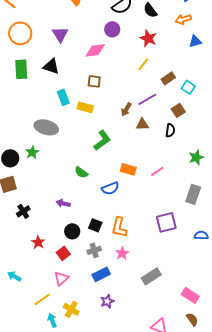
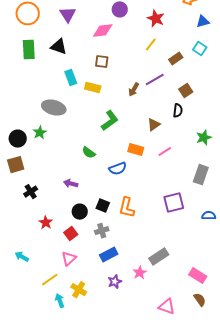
cyan square: (188, 87) -> (200, 48), moved
brown triangle: (142, 124) -> (154, 125), moved, turned -32
pink star: (122, 253) -> (140, 273), moved

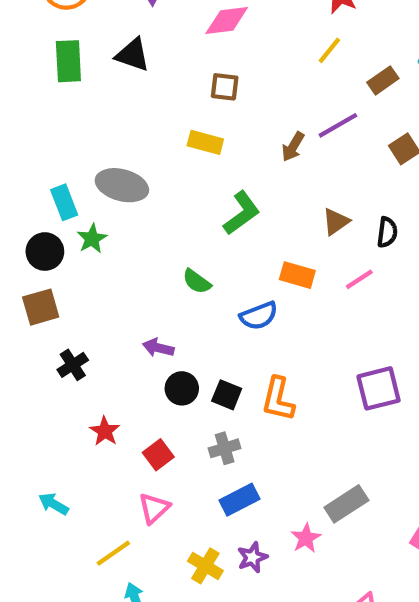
cyan rectangle: (71, 77) -> (64, 202), moved
black semicircle: (178, 111) -> (387, 232), moved
black circle: (80, 212) -> (182, 388), moved
yellow cross: (79, 290) -> (205, 566), moved

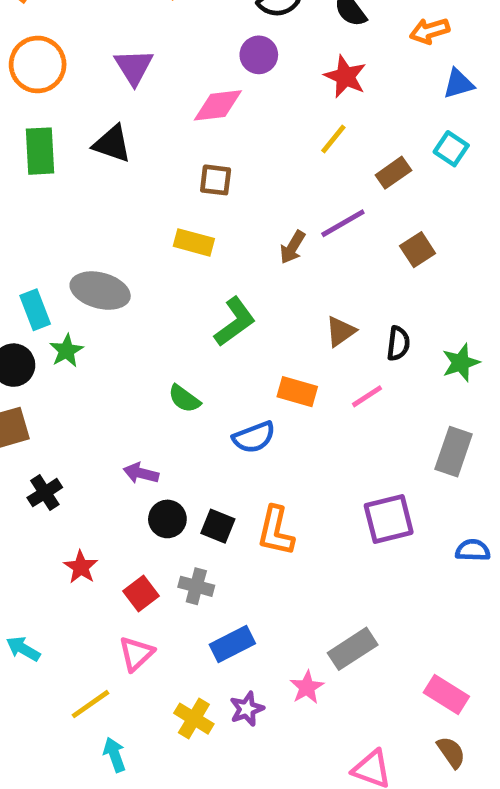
gray cross: (225, 448) -> (196, 586), moved, turned 32

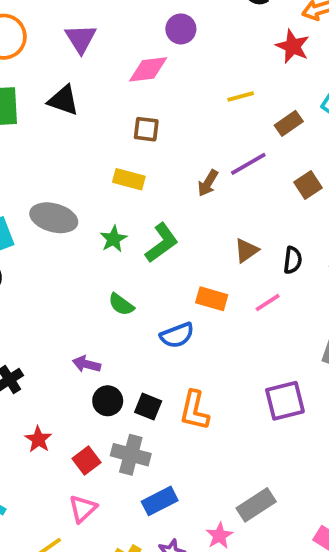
red star: (345, 77) -> (293, 46), moved
yellow line: (333, 139) -> (241, 96), turned 36
green star: (66, 351) -> (113, 239), moved
gray cross: (196, 586) -> (131, 455), size x1.4

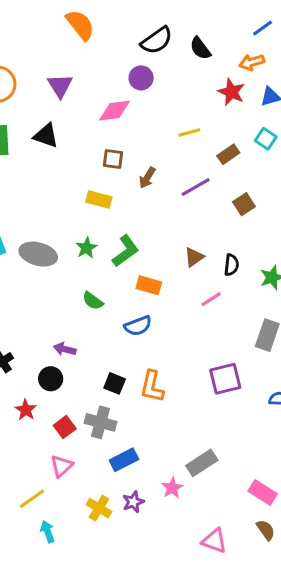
brown arrow: (208, 183) -> (147, 178), moved
gray ellipse: (54, 218) -> (38, 254), moved
orange rectangle: (212, 299) -> (149, 285), moved
black circle: (108, 401) -> (51, 379), moved

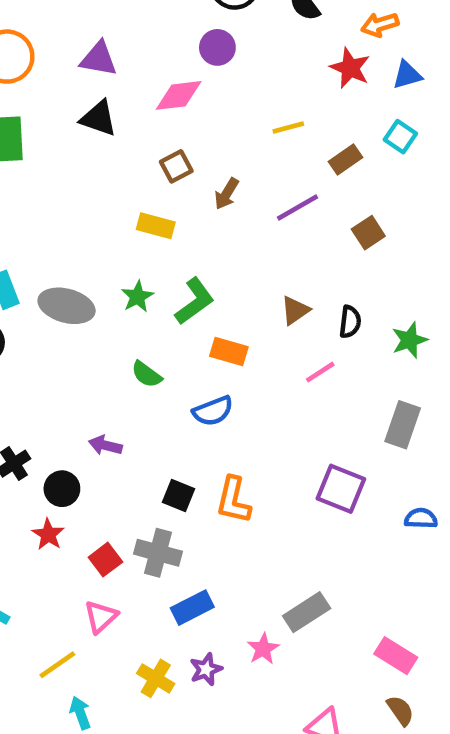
purple triangle: (60, 86) -> (99, 59), turned -48
black triangle: (46, 136) -> (99, 118), moved
brown square: (113, 159) -> (176, 166), turned -35
black circle: (51, 379) -> (62, 489), moved
purple square: (225, 379) -> (341, 489), turned 36

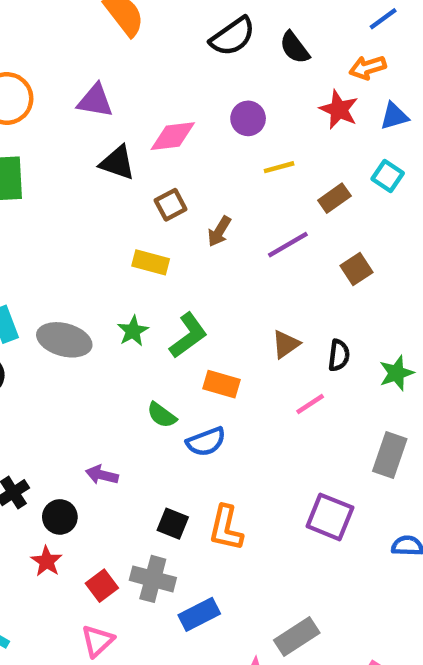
purple circle: (217, 47) -> (248, 118), moved
black triangle: (99, 118) -> (117, 163), moved
green semicircle: (147, 374) -> (162, 415), moved
blue rectangle: (192, 608) -> (199, 614), moved

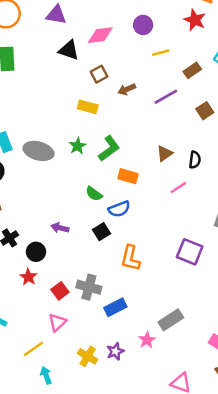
brown arrow: (219, 231) -> (127, 89), turned 36
black square: (173, 524) -> (102, 232), moved, turned 36

